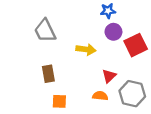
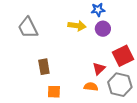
gray trapezoid: (45, 31) -> (28, 28), moved
red square: (136, 45) -> (123, 56), moved
yellow arrow: (86, 49) -> (77, 26), moved

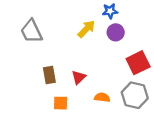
yellow arrow: (77, 26) -> (86, 29), turned -54
red triangle: (99, 69) -> (79, 77), moved

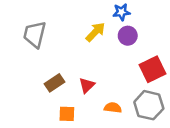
gray trapezoid: (31, 31) -> (35, 34), turned 40
brown rectangle: (49, 75) -> (54, 83), turned 66

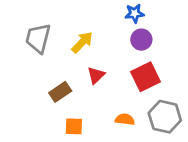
yellow arrow: (95, 32) -> (82, 42), moved
red square: (153, 69) -> (146, 77), moved
red triangle: (87, 85) -> (96, 75), moved

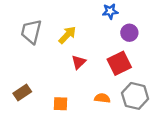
purple circle: (141, 40) -> (129, 33), moved
brown rectangle: (60, 92) -> (22, 93), moved

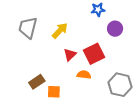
red square: (119, 63) -> (94, 54), moved
brown rectangle: (22, 93) -> (37, 82), moved
orange semicircle: (102, 98) -> (84, 75), moved

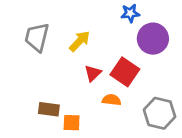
purple circle: (115, 29) -> (153, 39), size x1.5
red square: (94, 54) -> (125, 72), turned -30
brown rectangle: (37, 82) -> (49, 109), turned 42

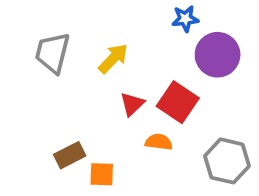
brown rectangle: (49, 109) -> (70, 155), turned -35

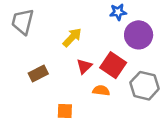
gray trapezoid: (53, 53) -> (23, 22), moved
brown rectangle: (70, 155) -> (38, 74), moved
gray hexagon: (227, 161) -> (145, 86), moved

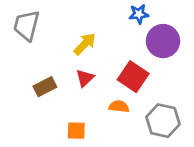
red triangle: (84, 66) -> (85, 78), moved
gray hexagon: (145, 86) -> (163, 121), moved

